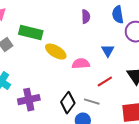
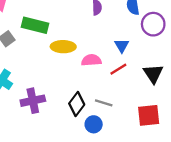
yellow ellipse: (56, 52) -> (63, 47), turned -30
red line: (105, 82) -> (118, 69), moved

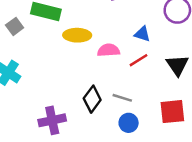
blue triangle: (122, 46) -> (142, 34), turned -42
purple cross: (33, 101) -> (52, 120), moved
blue circle: (94, 124) -> (129, 123), moved

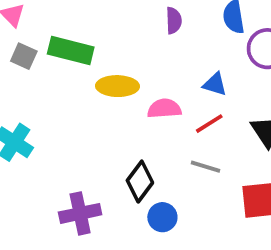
gray square: (15, 26) -> (24, 56), moved, turned -30
gray line: (122, 98) -> (206, 167), moved
blue circle: (129, 123) -> (162, 217), moved

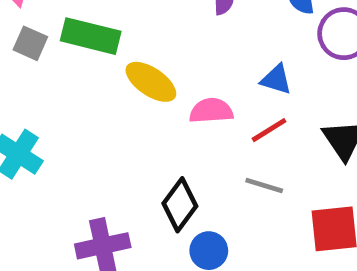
yellow ellipse: (117, 86) -> (151, 82), turned 33

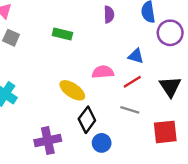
green rectangle: (91, 36) -> (62, 34), moved, size x0.7
yellow ellipse: (151, 82) -> (72, 90), moved

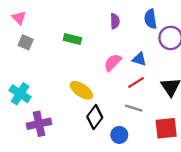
pink semicircle: (103, 72) -> (113, 62), moved, turned -42
purple cross: (48, 140) -> (39, 124), moved
blue circle: (102, 143) -> (119, 135), moved

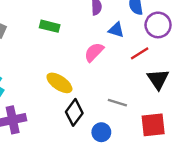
blue triangle: (139, 59) -> (116, 30), moved
red line: (136, 83) -> (140, 53), moved

